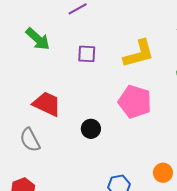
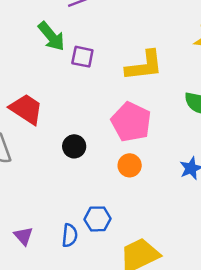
green arrow: (38, 39) -> (51, 36), moved
orange circle: (163, 173) -> (130, 165), moved

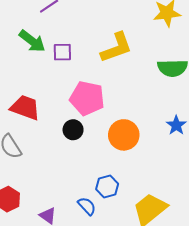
pink pentagon: (131, 122) -> (87, 98), moved
orange circle: (130, 165) -> (124, 135), size x1.5
blue semicircle: (70, 235) -> (87, 206), turned -36

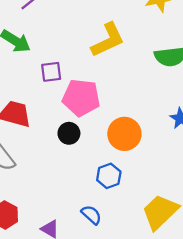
purple square: (62, 52) -> (51, 72), moved
blue hexagon: (107, 187) -> (109, 176), moved

